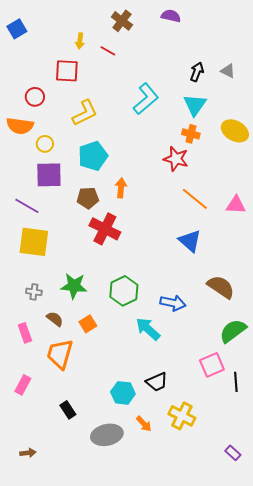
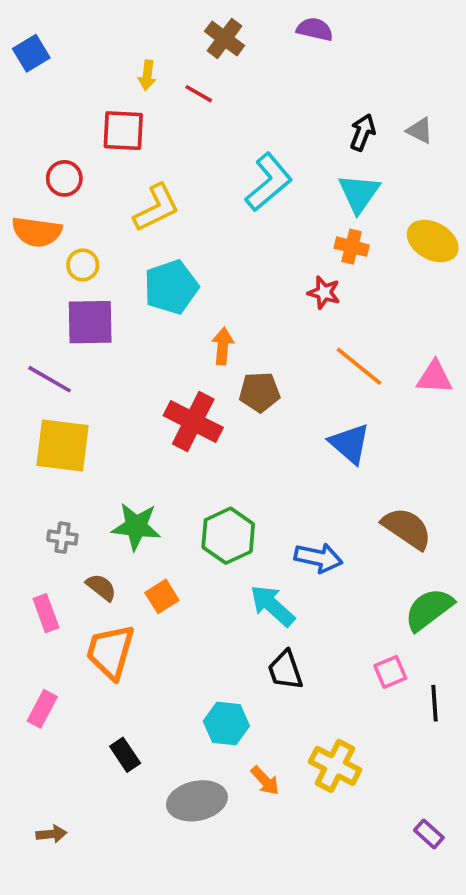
red star: (176, 159) -> (324, 293), size x0.7
brown pentagon: (88, 198) -> (260, 392), moved
pink square: (212, 365) -> (390, 672), size x0.7
black trapezoid: (157, 382) -> (285, 670), moved, turned 95

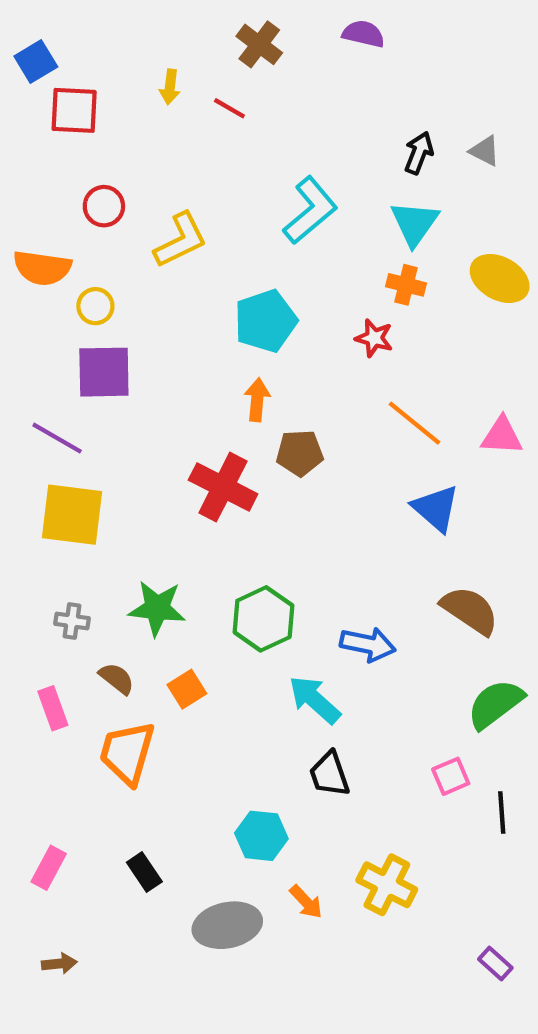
red square: (123, 131) -> (74, 110), moved
red circle: (64, 178) -> (104, 206), moved
cyan pentagon: (171, 287) -> (266, 321), moved
blue triangle: (350, 444) -> (436, 508), moved
pink rectangle: (42, 709) -> (49, 868), moved

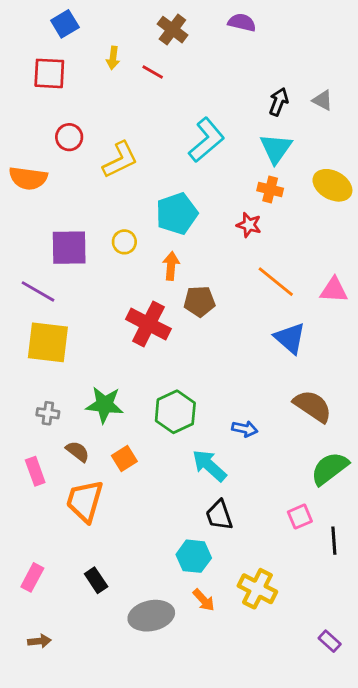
blue square: (36, 61) -> (65, 24), moved
yellow circle: (95, 306) -> (124, 242), moved
blue arrow: (368, 644) -> (245, 429), size x0.7
cyan hexagon: (261, 836) -> (194, 556), moved

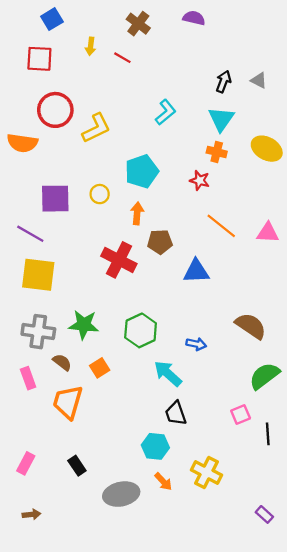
red circle: (69, 137) -> (55, 110), size x1.6
cyan L-shape: (206, 140) -> (166, 112), size x0.7
blue triangle: (290, 338) -> (196, 271), moved, turned -44
gray cross: (48, 413) -> (38, 332), size x1.8

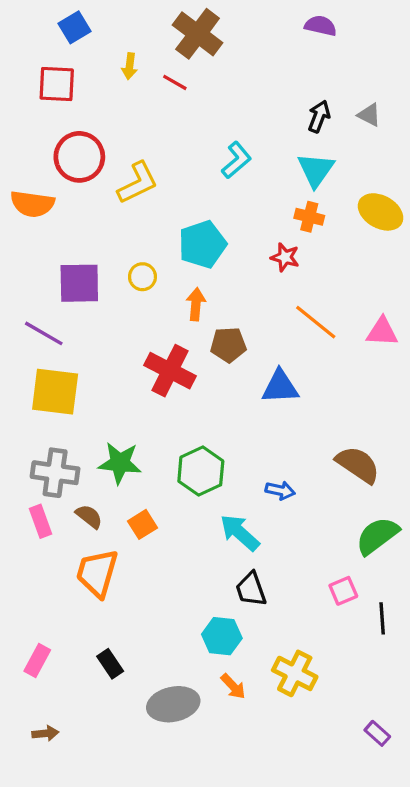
purple semicircle: (194, 18) -> (321, 26), moved
brown cross: (138, 24) -> (198, 34), size x1.4
pink rectangle: (28, 378) -> (40, 521), moved

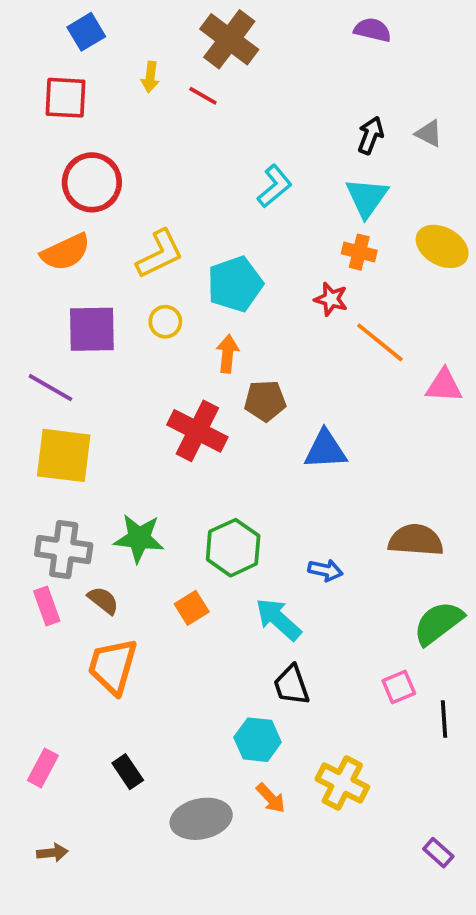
yellow L-shape: (138, 183) -> (160, 254), moved
orange semicircle: (32, 204) -> (66, 252), moved, turned -33
orange line: (316, 322) -> (380, 342), moved
brown semicircle: (358, 465) -> (416, 540), turned -30
orange square: (142, 524) -> (192, 608), moved

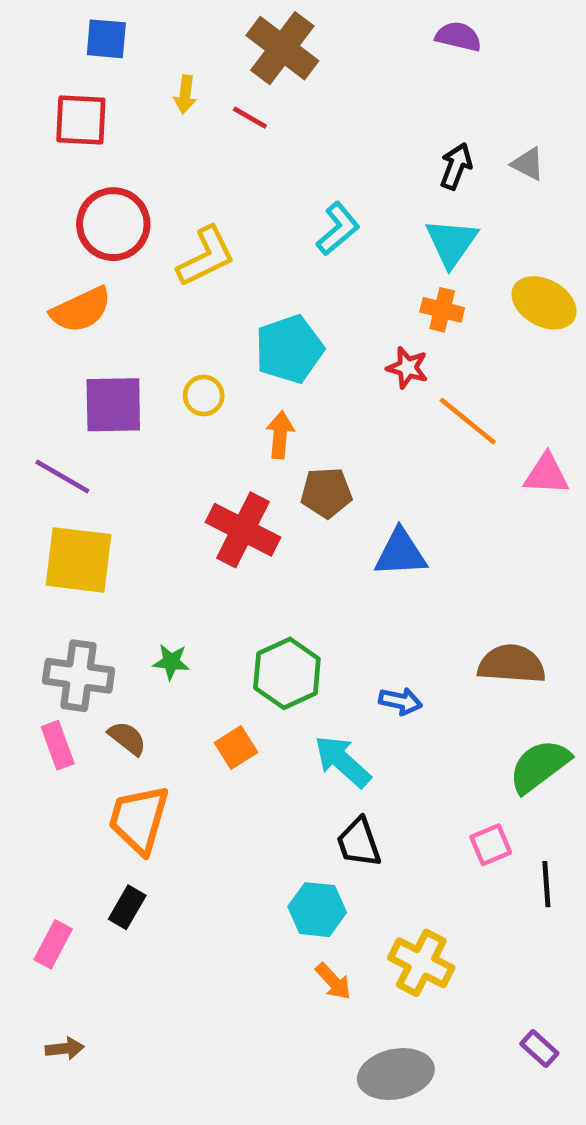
blue square: (86, 32) -> (106, 39), turned 36
yellow L-shape: (160, 254) -> (206, 257), moved
green star: (139, 538) -> (171, 662), size x0.6
black rectangle: (128, 772) -> (127, 907), moved, turned 64
gray ellipse: (201, 819) -> (396, 1074), moved

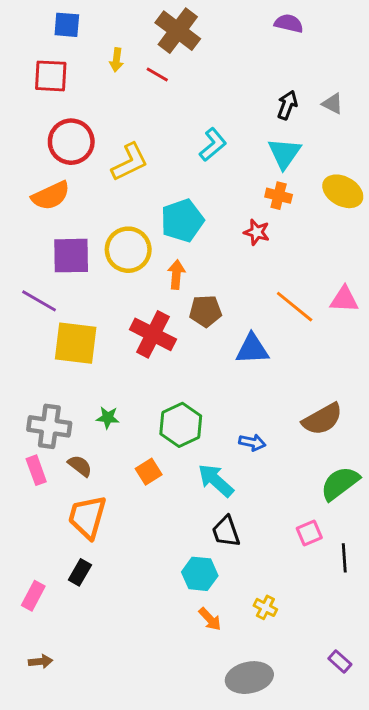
yellow circle: (204, 395) -> (128, 250), size x1.8
orange line: (468, 421) -> (295, 307), moved
yellow square: (79, 560) -> (76, 343), moved
brown semicircle: (512, 664) -> (322, 419), turned 147
yellow cross: (421, 963) -> (265, 607), size x0.6

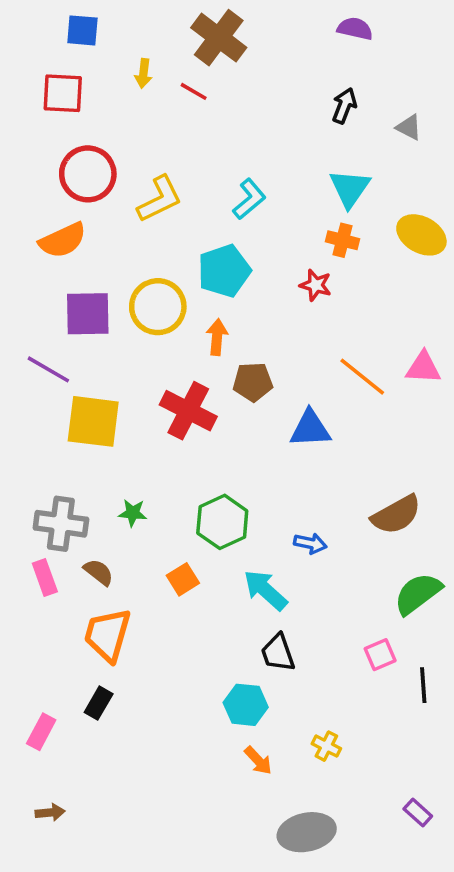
black arrow: (287, 105) -> (344, 106), moved
cyan L-shape: (213, 145) -> (249, 199), moved

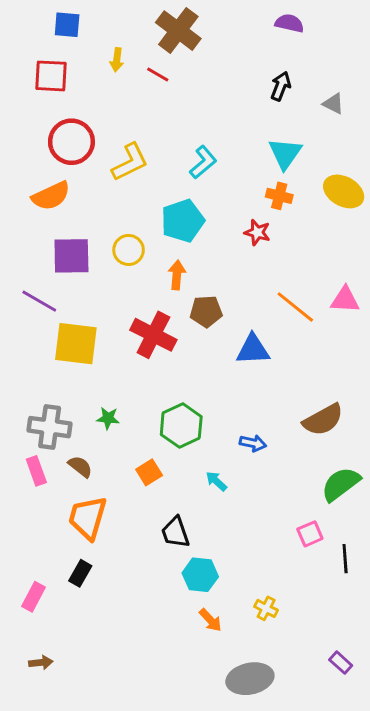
yellow circle: (158, 307) -> (129, 250), size x0.7
cyan arrow: (265, 590) -> (216, 481), size x0.6
black trapezoid: (278, 653) -> (175, 532), moved

